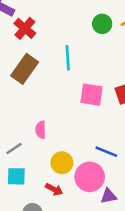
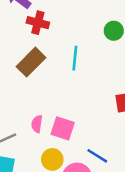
red cross: (25, 28) -> (38, 23), turned -35
pink square: (91, 95) -> (63, 128), moved

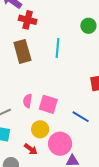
brown rectangle: (31, 62) -> (22, 51), turned -60
blue line: (97, 156) -> (81, 117), moved

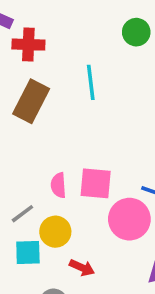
brown rectangle: (22, 51) -> (31, 101), turned 55
yellow circle: (40, 129) -> (55, 232), moved
pink circle: (60, 144) -> (129, 219), moved

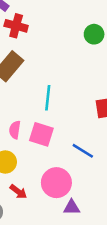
cyan line: (91, 82) -> (48, 98), moved
pink circle: (129, 219) -> (56, 183), moved

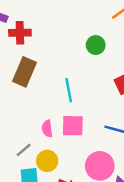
green circle: (94, 34) -> (96, 45), moved

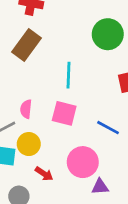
green circle: (96, 45) -> (108, 34), size x1.5
pink semicircle: (47, 129) -> (26, 109), moved

